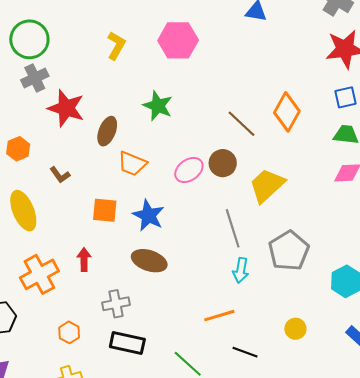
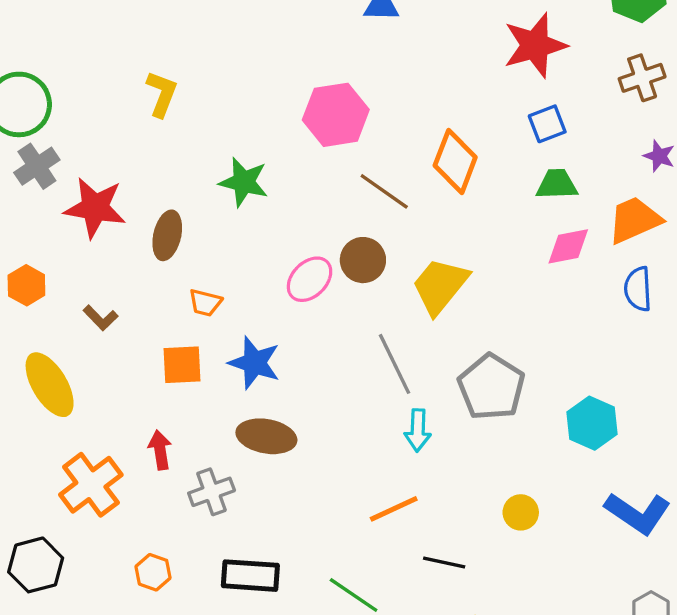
pink hexagon: (178, 40) -> (336, 115), moved
orange trapezoid: (132, 164) -> (205, 303), moved, size x0.7
gray cross: (116, 304) -> (212, 492), moved

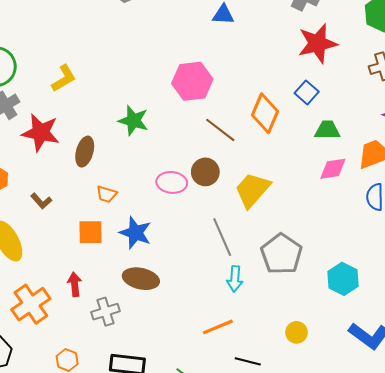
yellow L-shape: (162, 94) -> (64, 78), moved, turned 36
blue square: (547, 124) -> (307, 92), moved, turned -30
pink ellipse: (310, 279) -> (172, 182), turned 48

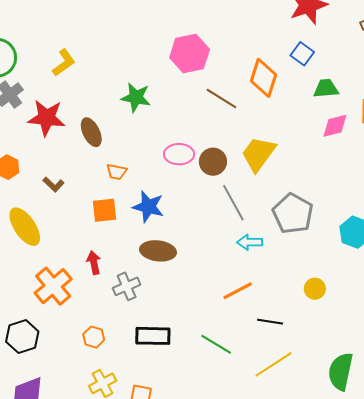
brown ellipse: (85, 152) -> (91, 132), turned -36
brown circle: (205, 172) -> (213, 162), moved
cyan arrow: (235, 279) -> (250, 242), turned 90

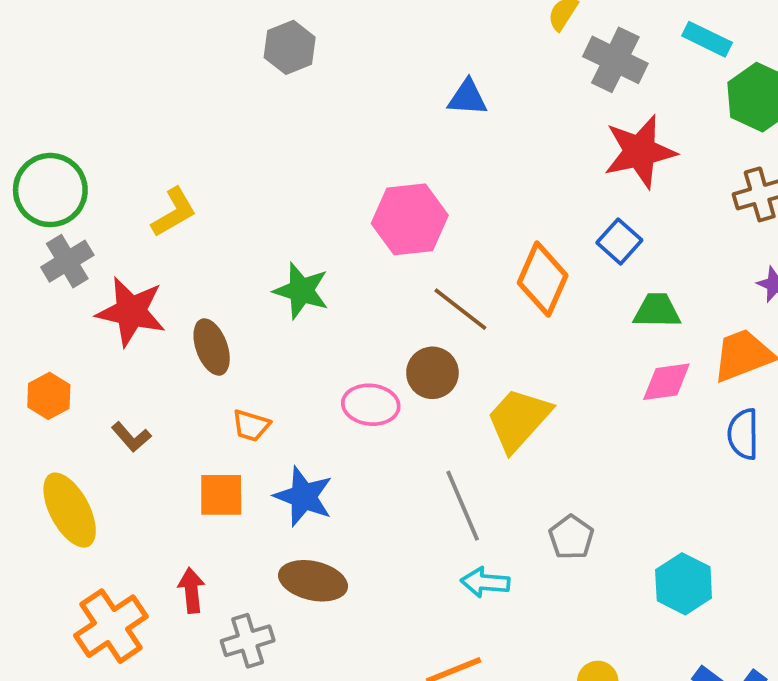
brown circle: (213, 162) -> (432, 373), moved
gray pentagon: (293, 214) -> (571, 537), size x0.6

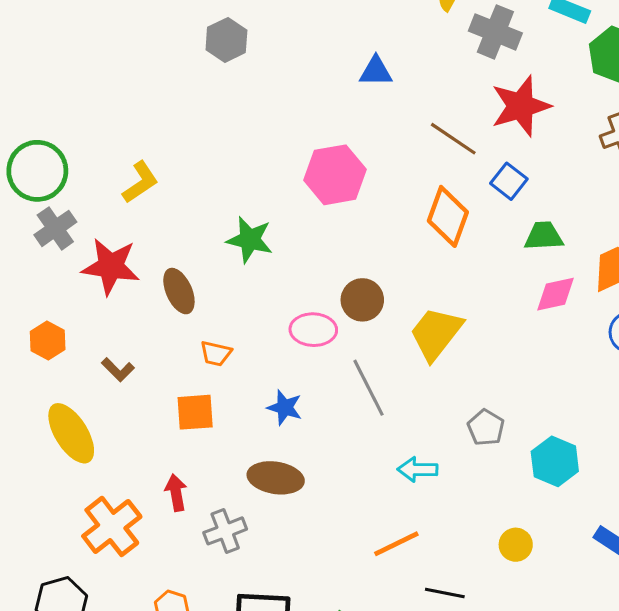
brown line: (460, 309) -> (453, 139), moved
blue star: (304, 497) -> (285, 408), moved, size x0.7
gray line: (463, 506) -> (368, 388), moved
cyan hexagon: (684, 584) -> (555, 461), moved

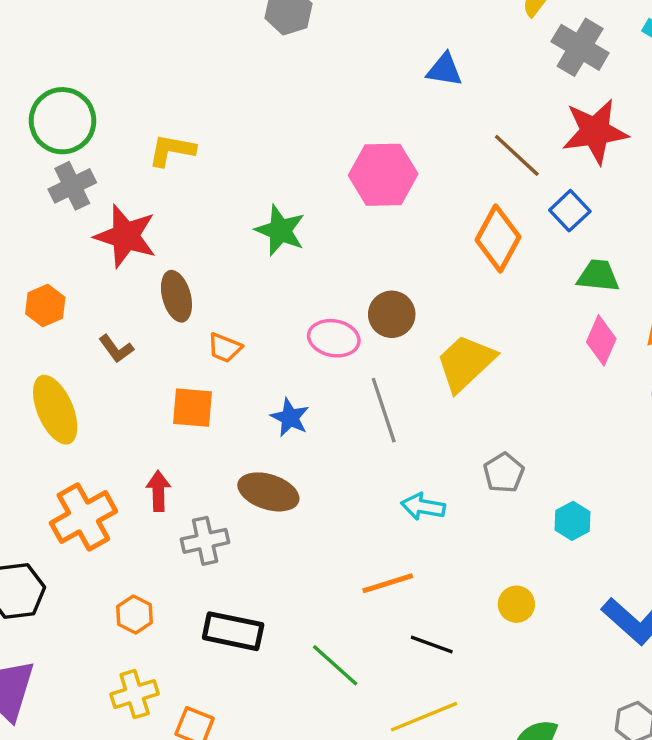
yellow L-shape: (140, 182) -> (172, 150), turned -144
brown ellipse: (179, 291) -> (176, 296), moved
pink diamond: (556, 294) -> (601, 340), turned -63
cyan hexagon: (555, 461) -> (573, 521), size x0.7

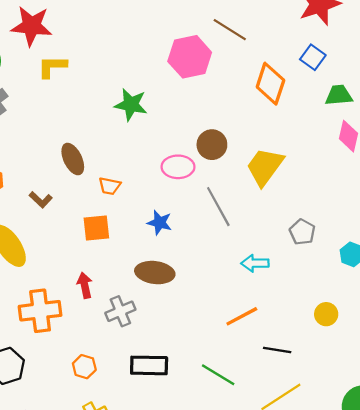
brown line: (517, 155) -> (230, 30), moved
red star: (126, 236) -> (32, 26), moved
orange cross: (83, 517) -> (40, 311), turned 33

